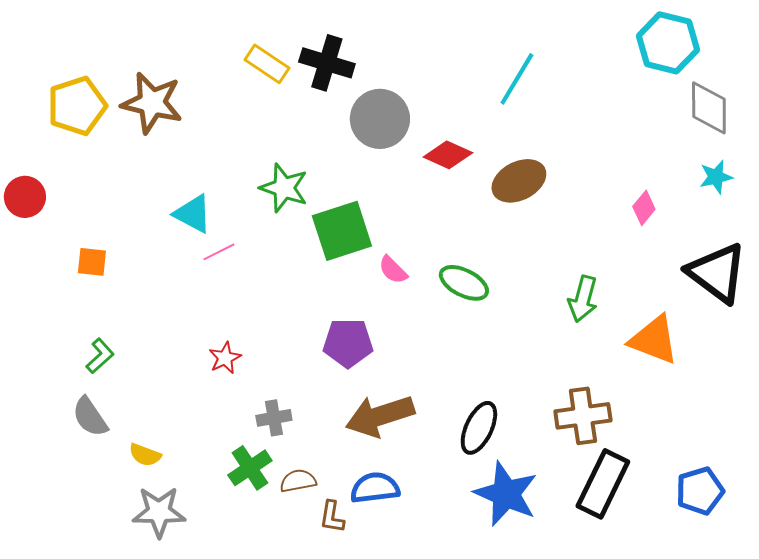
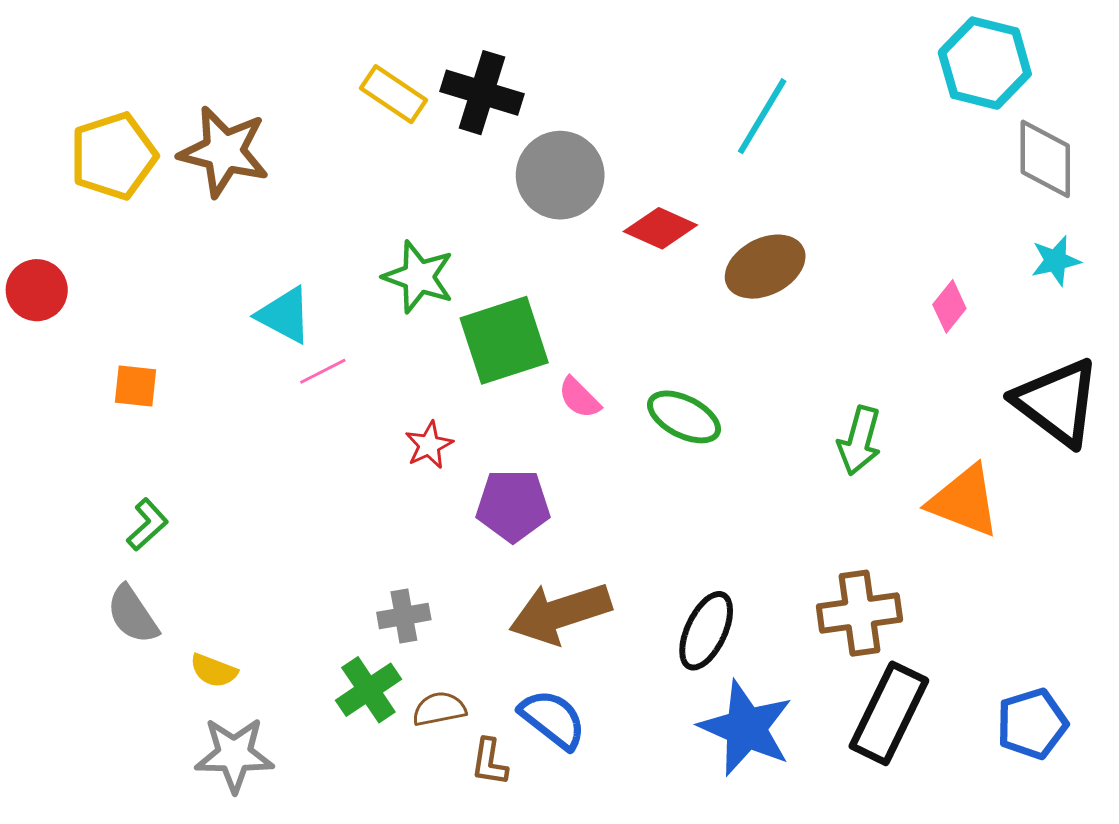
red star: (225, 358) -> (429, 445), moved
blue semicircle: (375, 488) -> (553, 719), turned 45

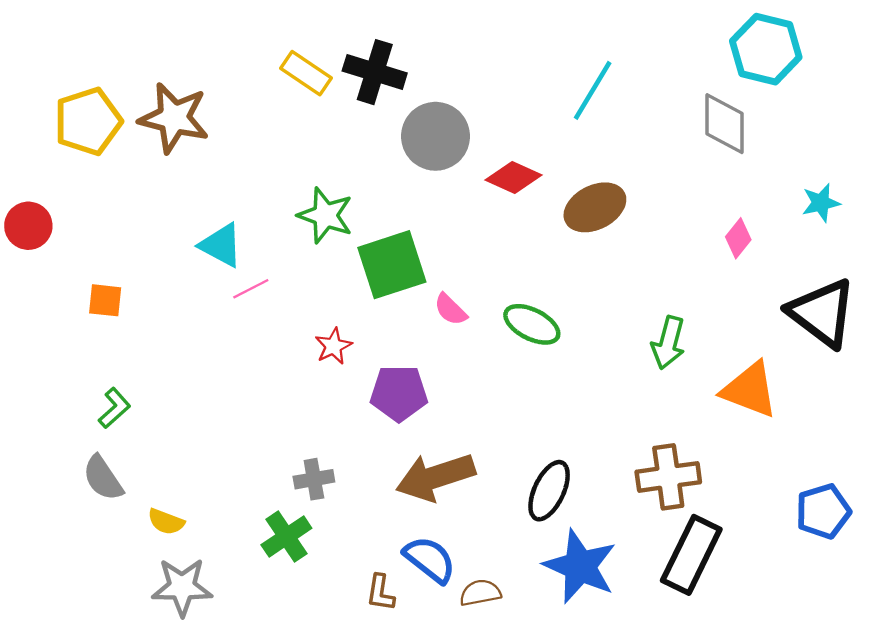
gray diamond: (1045, 159) -> (725, 124), moved
brown semicircle: (439, 709) -> (480, 593), moved
blue pentagon: (1032, 724) -> (823, 511), moved

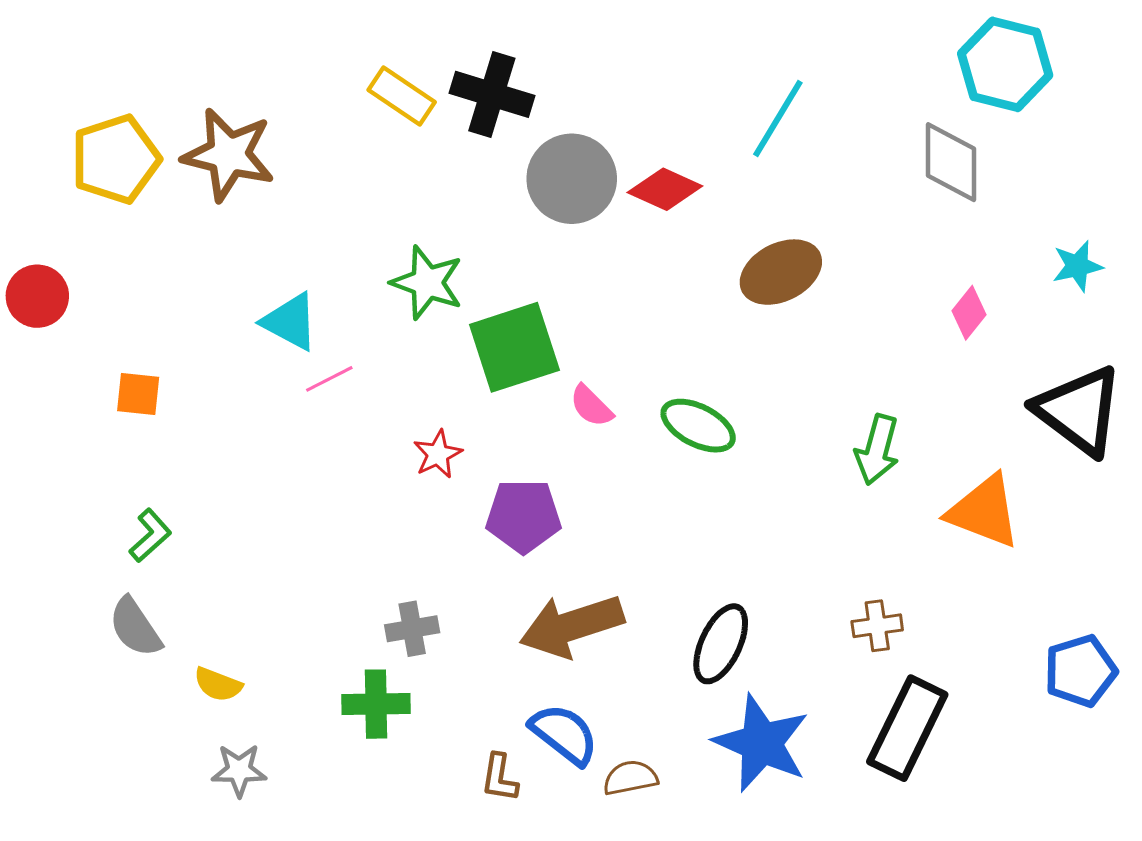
red diamond: (513, 178) -> (665, 189), moved
brown cross: (668, 477) -> (877, 626), size x0.6
green cross: (286, 537) -> (376, 704), turned 33
gray star: (182, 587) -> (239, 770), size x0.7

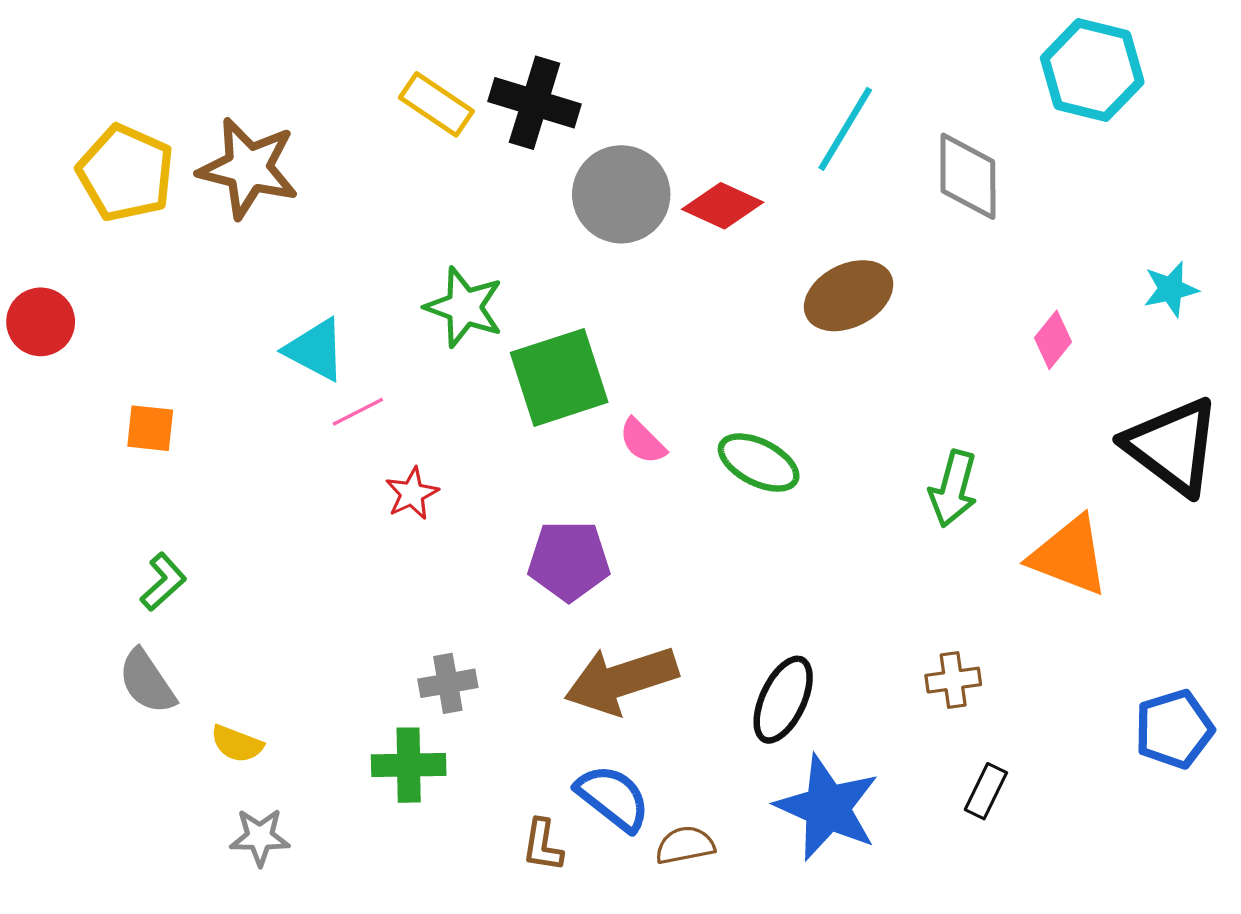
yellow pentagon: (116, 159) -> (126, 173), turned -30
gray diamond: (951, 162) -> (968, 176), moved
red star: (438, 454) -> (412, 494), moved
black rectangle: (907, 728) -> (986, 791), size x0.5

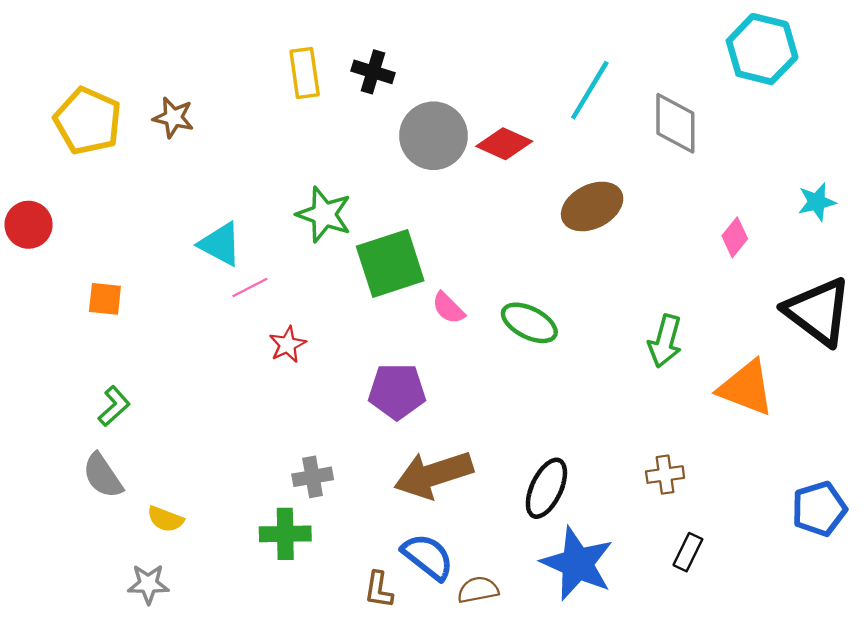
black cross: (535, 103) -> (373, 72), size x0.7
yellow rectangle: (436, 104) -> (305, 73), turned 48
brown star: (248, 168) -> (173, 118), size x0.6
gray star: (260, 837) -> (148, 584), moved

